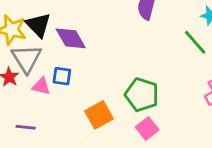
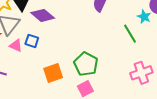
purple diamond: (71, 38) -> (43, 15), turned -30

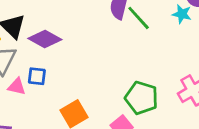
green line: (130, 34) -> (139, 18), moved
green pentagon: (86, 64) -> (142, 98), moved

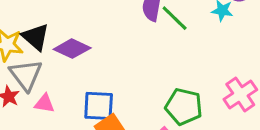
blue square: (37, 76) -> (99, 106), moved, size x1.5

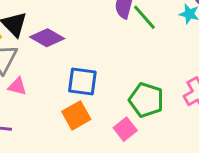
blue square: (99, 106) -> (82, 82), moved

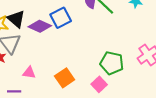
blue square: (82, 82) -> (61, 18), moved, turned -30
pink triangle: (17, 86) -> (29, 73), moved

